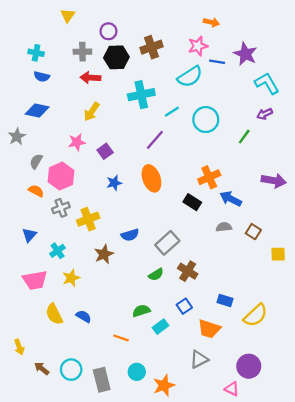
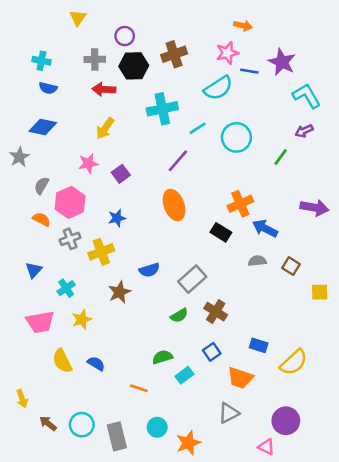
blue star: (114, 183) -> (117, 218), moved

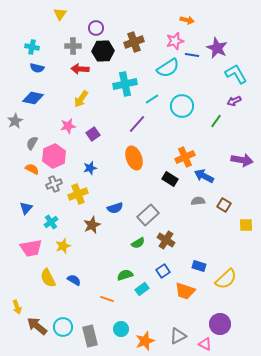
gray triangle: (229, 413) -> (178, 336), moved
brown arrow: (48, 423) -> (37, 326), size x1.5

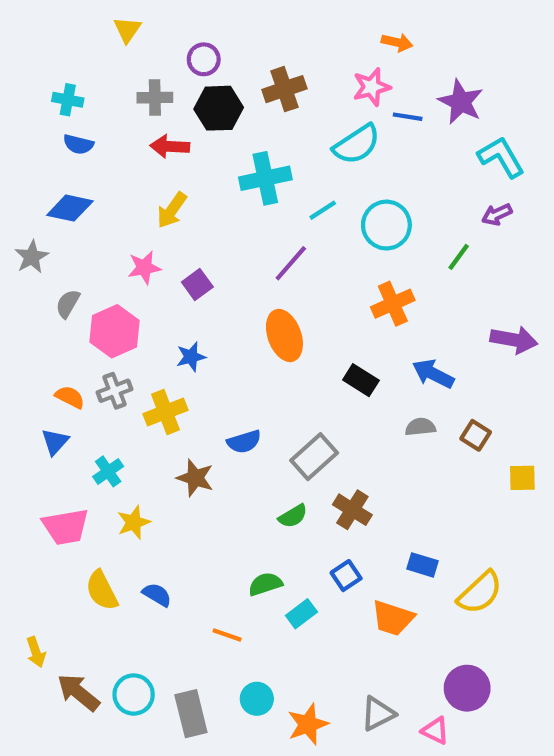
orange cross: (185, 157) -> (393, 304), moved
orange semicircle: (32, 169) -> (70, 397), moved
brown star: (92, 225) -> (195, 478), turned -30

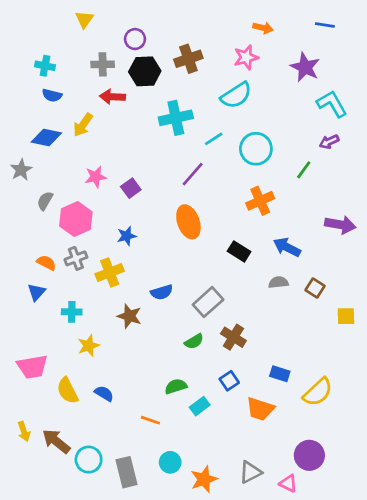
blue line: (408, 117) -> (325, 25), moved
yellow arrow: (172, 210) -> (83, 125), moved
cyan cross: (108, 471) -> (72, 312), turned 36
pink trapezoid: (66, 527) -> (32, 367), moved
brown arrow: (78, 692) -> (56, 441), moved

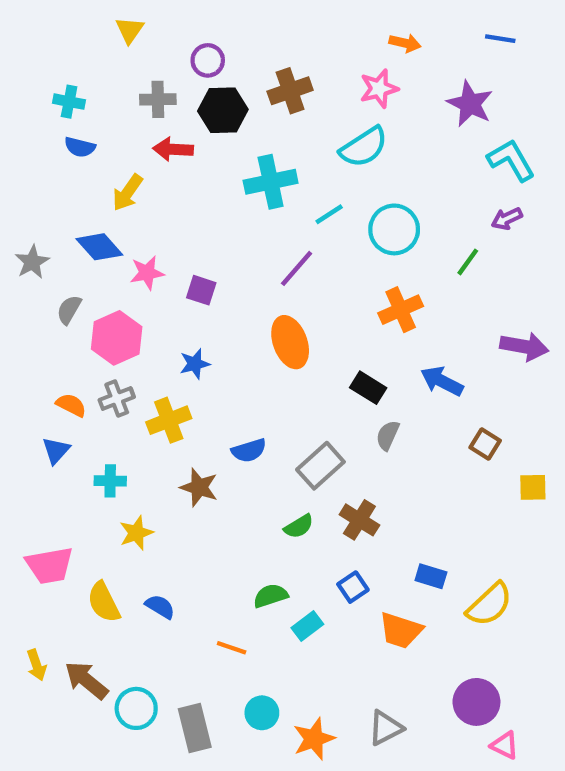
blue diamond: (46, 137) -> (99, 247), moved, turned 36
purple square: (131, 188) -> (201, 290), turned -36
gray semicircle: (278, 282) -> (388, 435), moved, turned -60
pink triangle: (288, 483) -> (505, 745), moved

